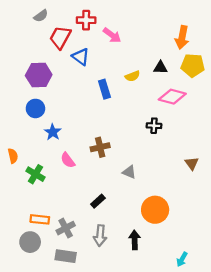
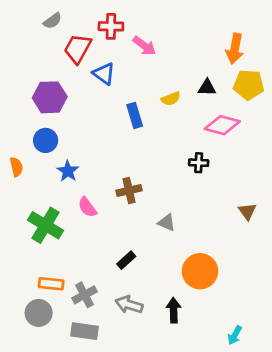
orange semicircle: (13, 156) -> (16, 167), moved
green cross: (35, 174) -> (46, 225), size x1.4
gray arrow: (100, 236) -> (129, 305), turned 102

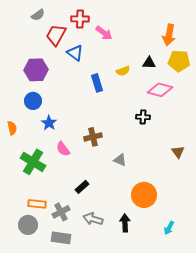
orange semicircle: (16, 167) -> (12, 128), moved
black rectangle: (126, 260) -> (82, 187), moved
cyan arrow: (235, 335) -> (169, 228), moved

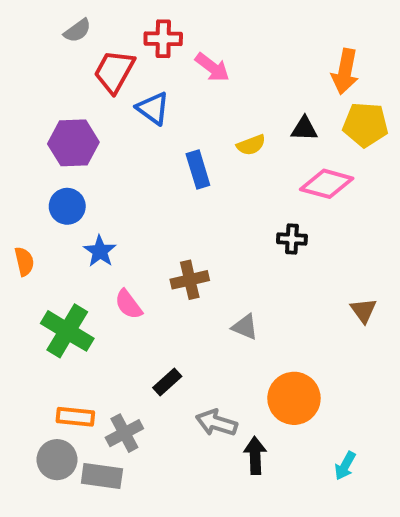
gray arrow: (93, 219) -> (216, 423), moved
gray rectangle: (61, 238) -> (102, 476), moved

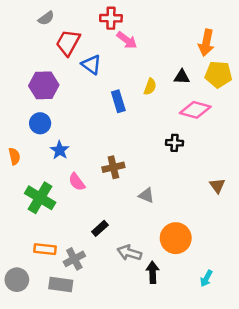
red cross: (163, 39) -> (111, 18), moved
yellow semicircle: (251, 145) -> (150, 87), turned -49
gray circle: (57, 460) -> (17, 280), moved

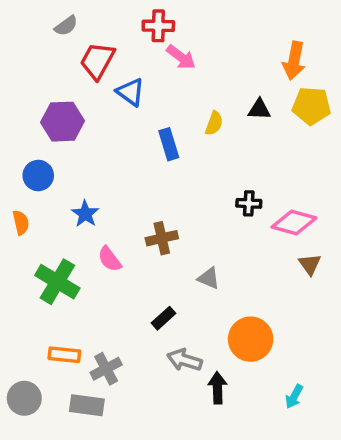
pink diamond: (195, 110) -> (294, 223), moved
blue circle: (40, 123) -> (38, 176), moved
black rectangle: (100, 228) -> (164, 318), moved

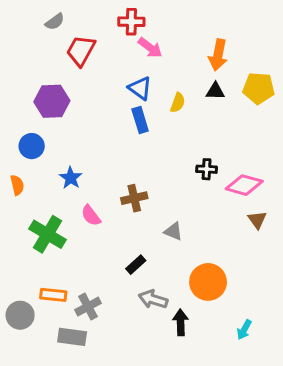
orange arrow: (294, 61) -> (218, 55), moved
blue triangle: (130, 92) -> (140, 88), moved
gray circle: (24, 398) -> (20, 315), moved

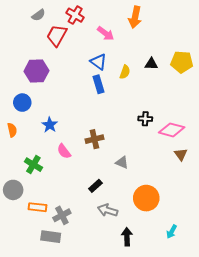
red cross: (131, 22) -> (75, 15), moved, turned 30
orange arrow: (218, 55) -> (135, 17), moved
green cross: (48, 234) -> (33, 165), size x0.7
gray circle: (20, 315) -> (13, 190), moved
black arrow: (181, 322) -> (127, 237), moved

